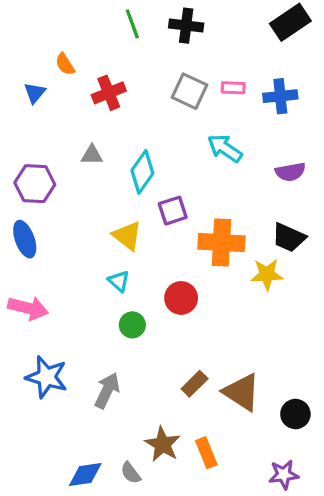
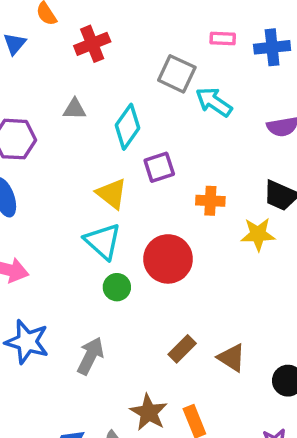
gray square: (189, 91) -> (177, 74), moved
orange cross: (221, 242) -> (210, 201), size x0.6
cyan triangle: (119, 281) -> (103, 241), size x1.6
red circle: (181, 298) -> (168, 259), size x1.4
brown triangle: (242, 392) -> (232, 358), size x0.7

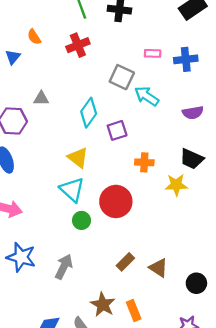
red cross: (92, 44) -> (78, 45), moved
gray triangle: (75, 109) -> (41, 98), moved
purple square: (159, 167) -> (117, 130), moved

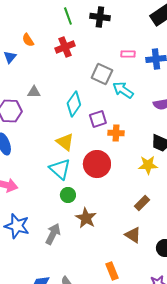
orange cross: (144, 162) -> (116, 133), moved
red circle: (116, 201) -> (97, 164), moved
brown rectangle: (125, 262) -> (142, 203), moved
brown star: (103, 305) -> (86, 218), moved

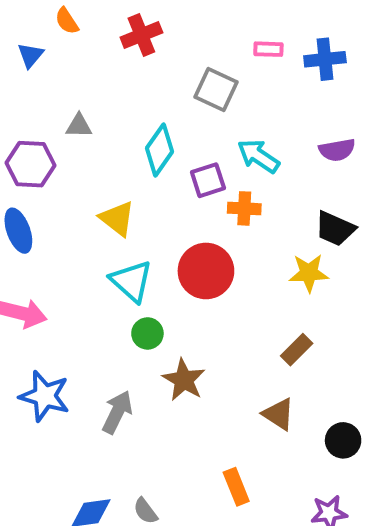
cyan arrow: (123, 90) -> (258, 156), moved
yellow triangle: (65, 142) -> (117, 219), moved

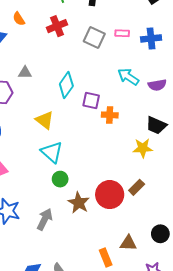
gray square: (216, 89) -> (94, 37), moved
cyan arrow: (258, 156) -> (128, 77), moved
purple square: (208, 180) -> (91, 100), turned 30
red circle: (206, 271) -> (110, 195), moved
brown triangle: (279, 414) -> (128, 243), moved, turned -30

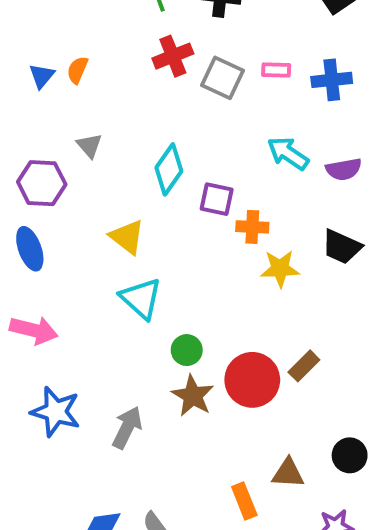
orange semicircle: (19, 19) -> (77, 70), moved, turned 56
red cross: (57, 26) -> (173, 56), moved
gray triangle: (25, 73) -> (89, 145), turned 48
yellow star: (143, 148) -> (280, 269), moved
green circle: (60, 179) -> (187, 350), moved

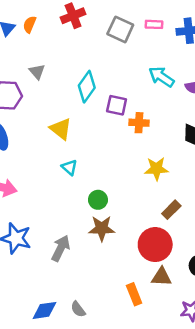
red cross: (173, 56) -> (73, 16), moved
yellow star: (280, 269) -> (156, 169), moved
cyan triangle: (141, 298) -> (69, 167), size x0.6
red circle: (252, 380) -> (155, 245), moved
brown star: (193, 396) -> (102, 228), turned -30

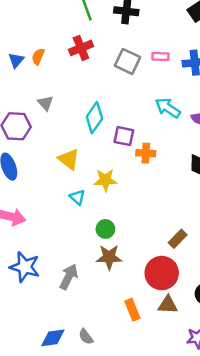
yellow star: (156, 169) -> (105, 180), moved
orange rectangle: (134, 294) -> (132, 310), moved

